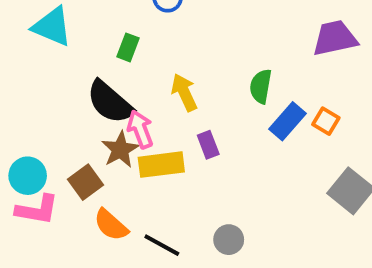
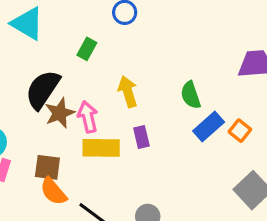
green semicircle: (261, 86) -> (191, 95), turned -36
black semicircle: (110, 102) -> (43, 90), moved, turned 75
brown star: (120, 150) -> (60, 113), moved
brown square: (86, 182) -> (47, 167), moved, turned 36

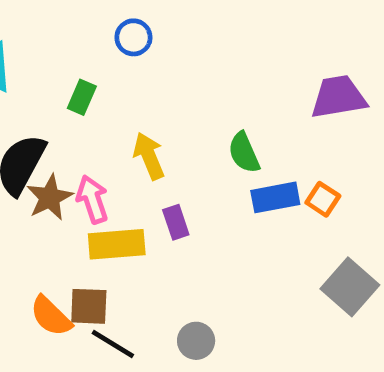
blue rectangle: (209, 127) -> (275, 197), turned 36
brown square: (47, 167) -> (89, 306), moved

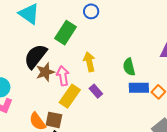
green rectangle: (82, 97) -> (66, 33), size x1.6
purple rectangle: (176, 222) -> (96, 91), turned -32
yellow rectangle: (117, 244) -> (70, 96), turned -60

